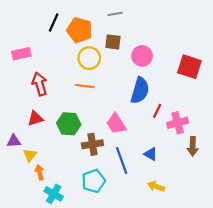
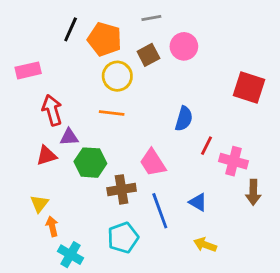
brown square: (113, 42) -> (148, 55), turned -35
pink circle: (142, 56) -> (184, 46), moved
blue semicircle: (140, 90) -> (184, 119), size x0.7
pink cross: (178, 123) -> (233, 161), turned 30
purple triangle: (14, 141) -> (69, 137), moved

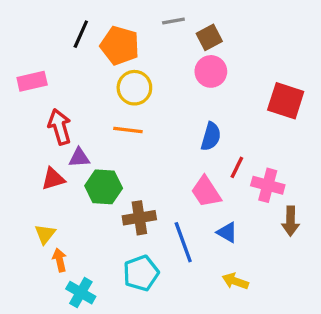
pink circle: (184, 46) -> (211, 71), moved
brown square: (148, 55) -> (209, 37), moved
pink trapezoid: (153, 163) -> (206, 192), moved

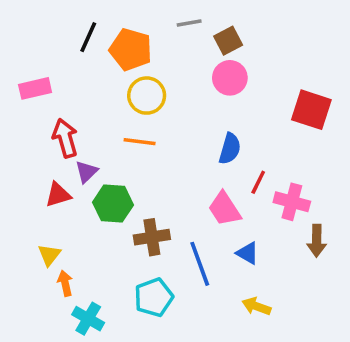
purple triangle: (79, 158) -> (86, 172), turned -40

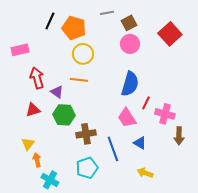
red square: (311, 110) -> (170, 34), moved, turned 30
blue semicircle: (230, 149) -> (130, 84), size x1.4
purple triangle: (86, 172) -> (57, 92), moved, turned -40

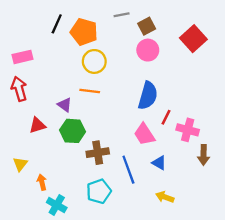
red arrow: (37, 78) -> (19, 89), moved
yellow triangle: (28, 144) -> (20, 164), moved

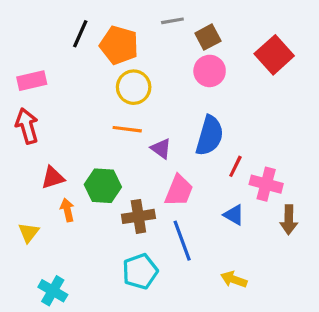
purple triangle: (65, 105) -> (161, 149), moved
pink trapezoid: (144, 134) -> (179, 191), moved, turned -125
blue triangle: (159, 163) -> (234, 215), moved
orange arrow: (42, 182) -> (67, 210), moved
cyan cross: (57, 205) -> (53, 291), moved

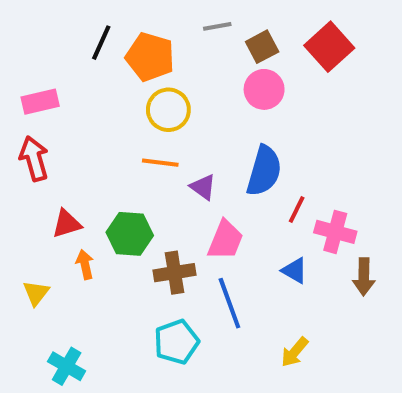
red square: (274, 55) -> (329, 47), moved
yellow arrow: (234, 279) -> (295, 352), turned -70

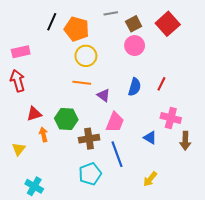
blue semicircle: (264, 171) -> (135, 87), size x0.7
red line: (297, 210) -> (161, 84), moved

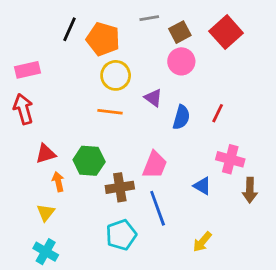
purple triangle: (104, 95) -> (153, 98), moved
yellow triangle: (19, 149) -> (46, 212), moved

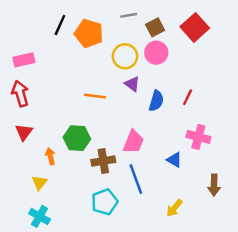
yellow circle: (116, 75) -> (125, 56), moved
red triangle: (46, 154) -> (24, 132), moved, turned -36
brown arrow: (250, 190) -> (214, 185), moved

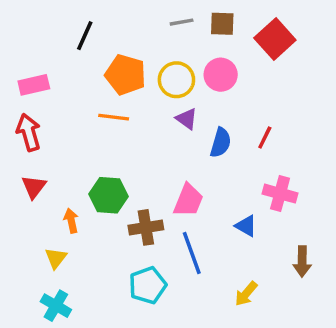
brown square: (155, 27) -> (222, 24), moved, turned 30
orange pentagon: (89, 33) -> (126, 75), moved
orange line: (95, 96) -> (114, 117), moved

